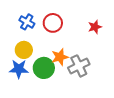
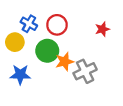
yellow circle: (24, 50) -> (15, 42), moved
green circle: (44, 68) -> (47, 51), moved

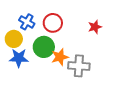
gray cross: (85, 71) -> (79, 66), turned 30
blue star: (20, 75) -> (19, 58), moved

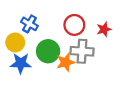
red circle: (53, 23) -> (74, 25), moved
gray cross: (79, 66) -> (82, 51), moved

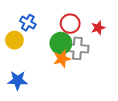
green circle: (48, 51) -> (61, 43), moved
blue star: (21, 63) -> (18, 80), moved

